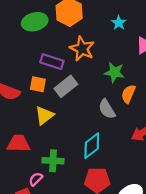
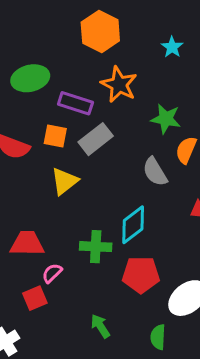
green ellipse: (35, 22) -> (30, 78), moved
red trapezoid: (18, 144) -> (27, 243), moved
green cross: (53, 161) -> (96, 247), moved

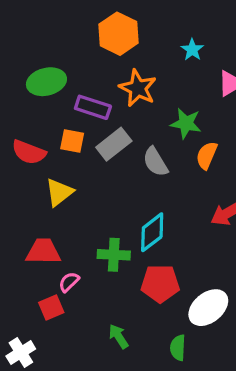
gray semicircle: (155, 172) -> (155, 162), moved
yellow triangle: (65, 181) -> (59, 192), moved

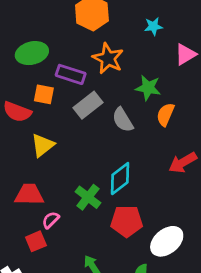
cyan star: (192, 50) -> (153, 26), turned 30
orange square: (72, 141) -> (44, 94), moved
green cross: (114, 255) -> (88, 197), turned 35

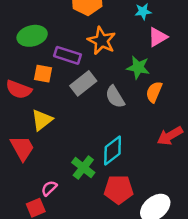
pink triangle: (185, 54) -> (158, 37), moved
red trapezoid: (29, 195) -> (22, 148), moved, turned 60

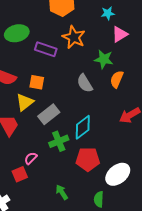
orange square: (43, 74) -> (37, 82), moved
gray rectangle: (83, 83) -> (49, 114), moved
green cross: (83, 168) -> (59, 141), turned 30

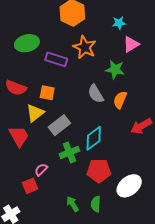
orange semicircle: (117, 79) -> (120, 100), moved
green semicircle: (99, 199) -> (96, 204), moved

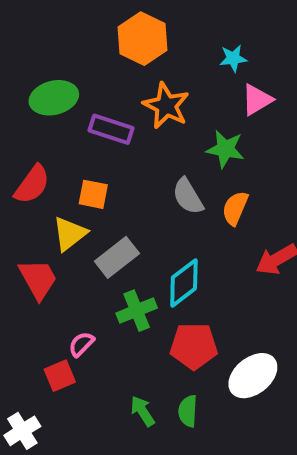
red semicircle: (16, 88) -> (32, 184), turned -75

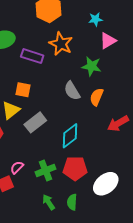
green cross: (137, 311) -> (45, 170), moved

